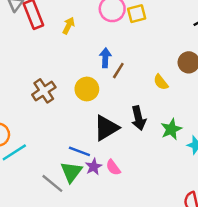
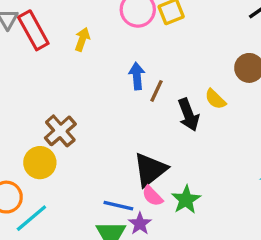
yellow circle: (87, 89) -> (40, 163), moved
black arrow: (139, 118) -> (188, 115), moved
green star: (171, 129) -> (186, 200), moved
pink semicircle: (113, 167) -> (152, 196), moved

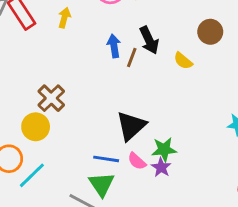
black arrow: (188, 115) -> (149, 40), moved
pink semicircle: (152, 196) -> (137, 161), moved
green star: (186, 200) -> (164, 150), turned 30
purple star: (140, 224) -> (161, 167), moved

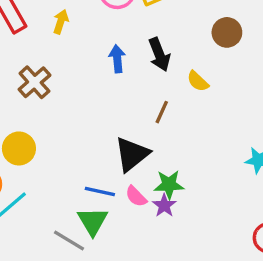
brown circle: (210, 32) -> (227, 32), moved
brown line: (132, 58) -> (162, 112), moved
brown cross: (51, 98) -> (34, 82), moved

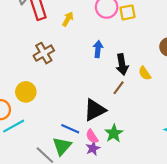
black arrow: (159, 54) -> (122, 64), moved
green star: (169, 185) -> (114, 133), turned 30
purple star: (164, 205) -> (93, 148), moved

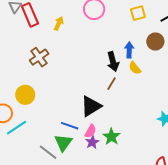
yellow square: (127, 12) -> (138, 13), moved
blue arrow: (98, 49) -> (129, 50), moved
green star: (114, 133) -> (111, 137), moved
pink semicircle: (92, 136) -> (90, 131), turned -112

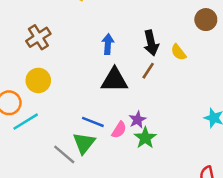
blue arrow: (129, 50) -> (108, 44), moved
brown cross: (39, 57) -> (38, 37), moved
black triangle: (91, 106) -> (114, 80), moved, turned 30
purple star: (92, 142) -> (137, 120), moved

